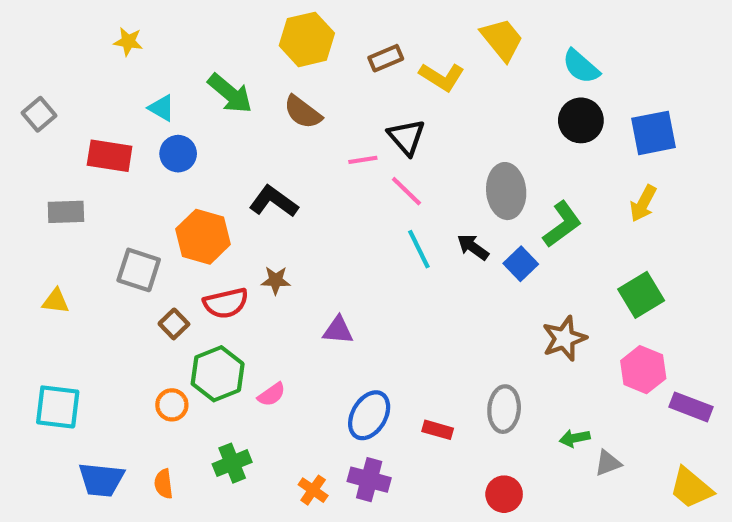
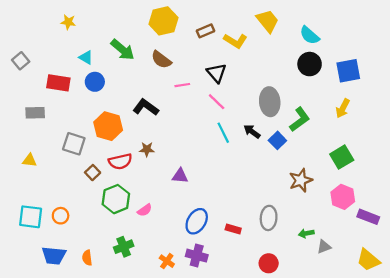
pink line: (363, 160) -> (182, 85), moved
orange circle: (172, 405) -> (61, 216), moved

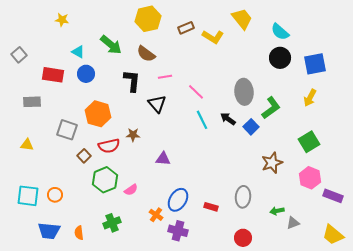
black triangle: (217, 73) -> (157, 104), moved
black L-shape: (146, 107) -> (132, 81), moved, turned 60
orange cross: (167, 261) -> (156, 215), moved

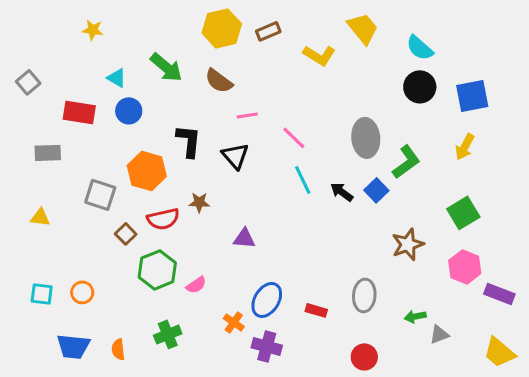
brown rectangle: (186, 28) -> (268, 31), moved
black L-shape: (132, 81) -> (189, 141), moved
black arrow: (228, 119) -> (342, 192), moved
cyan square: (28, 196) -> (42, 294), size x0.7

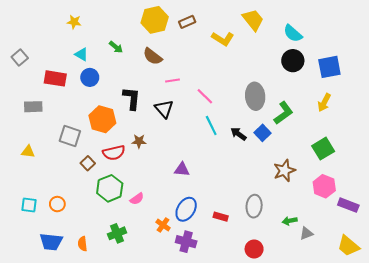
yellow star: (93, 30) -> (74, 22), moved
green arrow: (166, 67) -> (116, 47), size x0.6
purple triangle: (244, 238) -> (182, 169), moved

